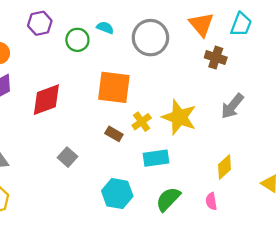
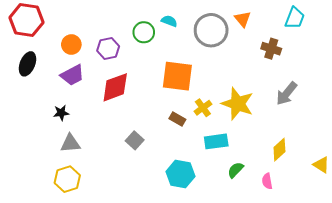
purple hexagon: (40, 23) -> (108, 49), moved
orange triangle: (201, 24) -> (243, 19), moved, size x0.7
green semicircle: (168, 199) -> (236, 170), moved, size x0.7

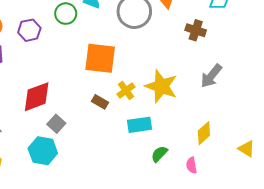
red diamond: (115, 87) -> (37, 97), moved
cyan hexagon: (180, 174) -> (43, 151), moved

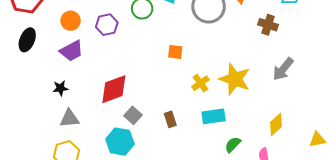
orange square: (100, 58) -> (175, 52), size x0.5
brown rectangle: (100, 102) -> (170, 119), moved, turned 42
yellow triangle: (247, 149) -> (317, 140), turned -42

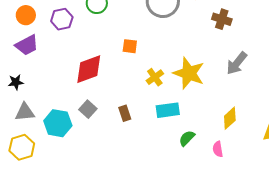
red diamond: (114, 89) -> (89, 69), moved
cyan hexagon: (120, 142) -> (58, 123), moved

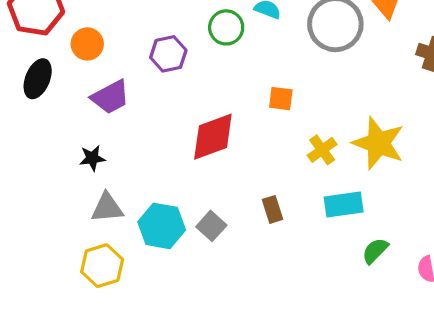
orange circle: (26, 15) -> (87, 44), moved
gray square: (88, 109) -> (211, 226), moved

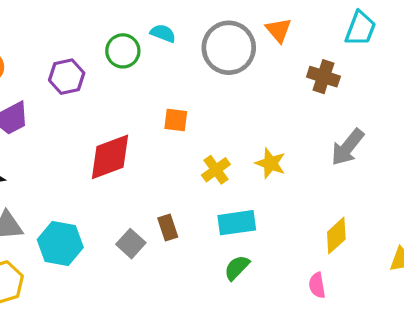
yellow star: (378, 143) -> (271, 163), size x0.6
gray square: (211, 226) -> (131, 244), moved
green semicircle: (375, 251) -> (237, 268), moved

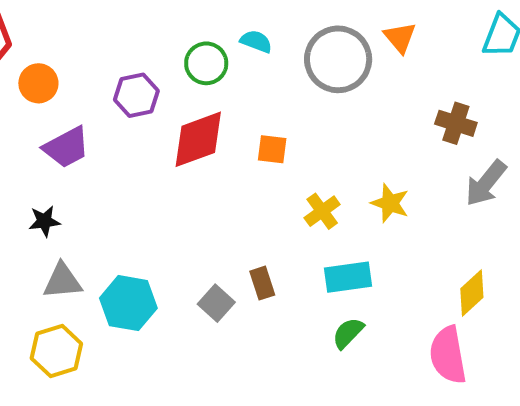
brown cross: (323, 77) -> (456, 123), moved
red diamond: (110, 157) -> (198, 139), moved
pink semicircle: (317, 285) -> (448, 355), size x1.8

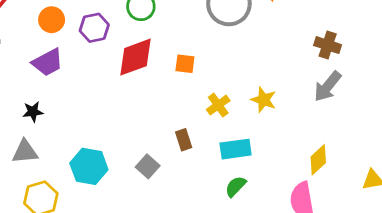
orange circle: (38, 83) -> (52, 20), moved
brown cross: (456, 123) -> (328, 45), moved
gray triangle: (62, 281) -> (25, 152), moved
brown rectangle: (262, 283) -> (184, 140), moved

